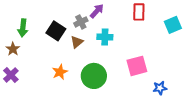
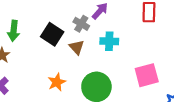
gray cross: (81, 22) -> (81, 24), turned -32
brown triangle: (77, 42) -> (77, 47), turned -32

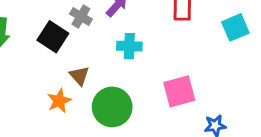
gray cross: (81, 24) -> (81, 16), moved
brown triangle: (77, 47) -> (79, 76), moved

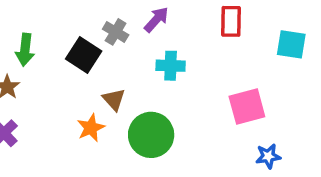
cyan square: (235, 27) -> (291, 44), turned 32
pink square: (179, 91) -> (247, 106), moved

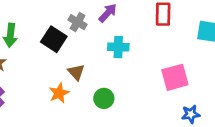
green circle: (151, 135) -> (104, 98), size x0.6

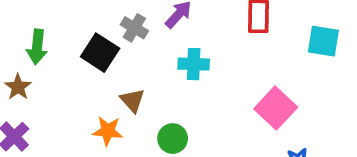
pink square: (175, 77) -> (276, 108), turned -32
orange star: (59, 93) -> (108, 131), turned 30

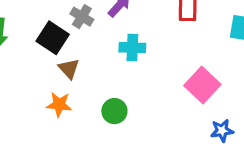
brown triangle: (133, 100) -> (69, 69), moved

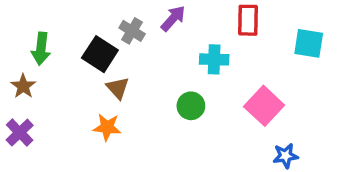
cyan cross: (132, 48) -> (214, 59), moved
green circle: (114, 111) -> (191, 106), moved

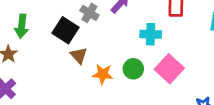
pink square: (264, 106) -> (169, 69), moved
orange star: (107, 127) -> (103, 74), moved

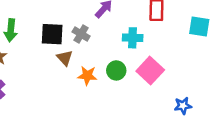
gray cross: (89, 13) -> (81, 34), moved
black square: (65, 30) -> (52, 34), turned -30

